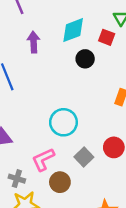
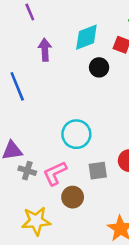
gray square: (84, 157) -> (98, 171), turned 36
gray cross: (17, 179) -> (27, 171), moved

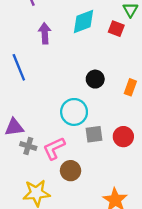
black circle: (99, 67) -> (95, 79), moved
gray square: (98, 171) -> (94, 134), moved

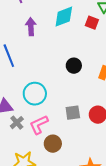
cyan circle: (74, 112) -> (35, 94), moved
gray cross: (28, 146) -> (17, 123), turned 32

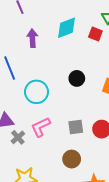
cyan circle: (35, 94) -> (36, 92), moved
pink L-shape: (39, 125) -> (41, 127), moved
brown circle: (53, 144) -> (72, 159), moved

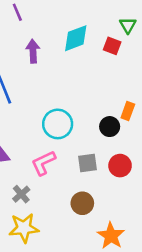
black circle: (77, 78) -> (110, 127), moved
cyan circle: (36, 92) -> (58, 124), moved
gray cross: (18, 137) -> (21, 194), moved

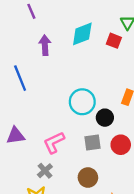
cyan circle: (58, 124) -> (82, 102), moved
black circle: (110, 127) -> (105, 118), moved
gray cross: (21, 194) -> (45, 171), moved

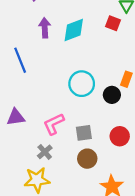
cyan diamond: (82, 34) -> (74, 30), moved
black circle: (105, 118) -> (112, 95), moved
gray square: (92, 142) -> (84, 133), moved
red circle: (121, 145) -> (120, 136), moved

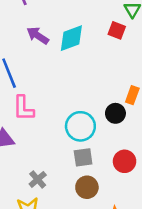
purple arrow: (45, 28) -> (38, 36), turned -54
cyan circle: (82, 84) -> (80, 126), moved
pink L-shape: (54, 124) -> (23, 108), moved, turned -65

